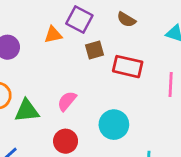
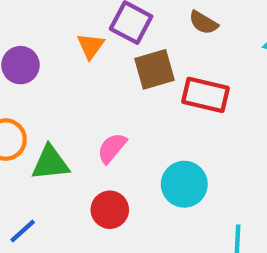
orange triangle: (53, 35) -> (91, 46), turned -42
brown square: (95, 50) -> (154, 69), size x1.4

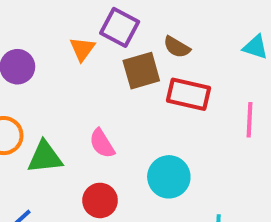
brown semicircle: (203, 23) -> (177, 47), moved
pink semicircle: (112, 148) -> (102, 143), turned -72

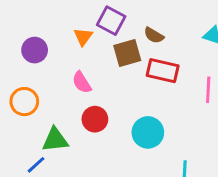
pink semicircle: (102, 143) -> (82, 82), moved
green triangle: (45, 157) -> (55, 140), moved
red circle: (100, 200) -> (95, 119), moved

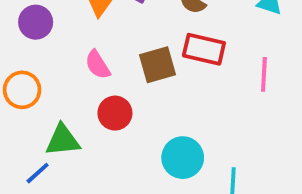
brown square: (127, 53) -> (158, 65), moved
cyan circle: (148, 132) -> (183, 158), moved

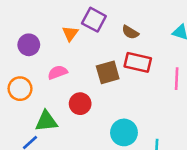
pink semicircle: (98, 65) -> (58, 72), moved, turned 102

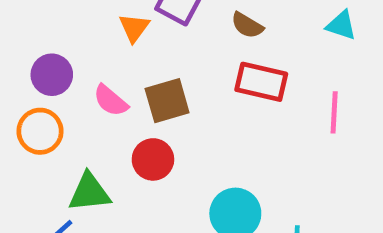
purple circle: (29, 45) -> (52, 75), moved
pink semicircle: (58, 72) -> (111, 101), turned -120
brown square: (108, 72) -> (167, 101), moved

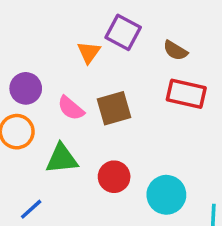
red circle: (153, 159) -> (114, 177), moved
green triangle: (89, 192) -> (62, 159), moved

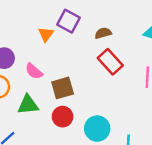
brown semicircle: (175, 50) -> (103, 33), turned 133
red rectangle: (186, 94) -> (110, 62), turned 35
brown square: (114, 108) -> (63, 88), moved

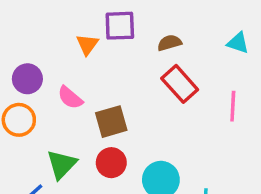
purple square: (69, 21) -> (120, 26), turned -30
green triangle: (28, 105) -> (62, 164), moved, turned -40

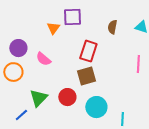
brown semicircle: (169, 43) -> (112, 27), moved, turned -64
red rectangle: (180, 84) -> (88, 51), moved, turned 60
brown square: (111, 122) -> (86, 76), moved

